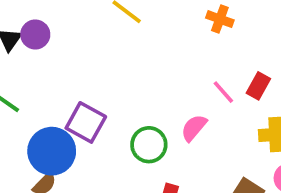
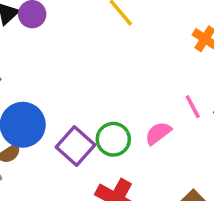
purple square: (86, 122) -> (75, 146), moved

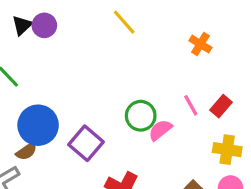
green circle: (113, 139) -> (141, 116), moved

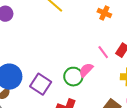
green circle: (141, 116) -> (73, 77), moved

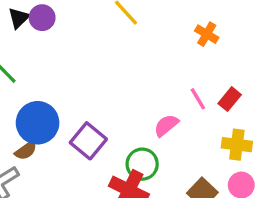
green circle: (73, 77) -> (142, 164), moved

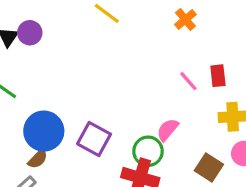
orange cross: (207, 34) -> (185, 19), turned 30
red rectangle: (230, 99) -> (218, 76), turned -35
pink semicircle: (166, 125) -> (168, 130), moved

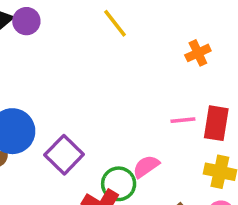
red rectangle: (218, 76) -> (216, 123), size x1.4
pink line: (188, 81) -> (183, 120), turned -70

